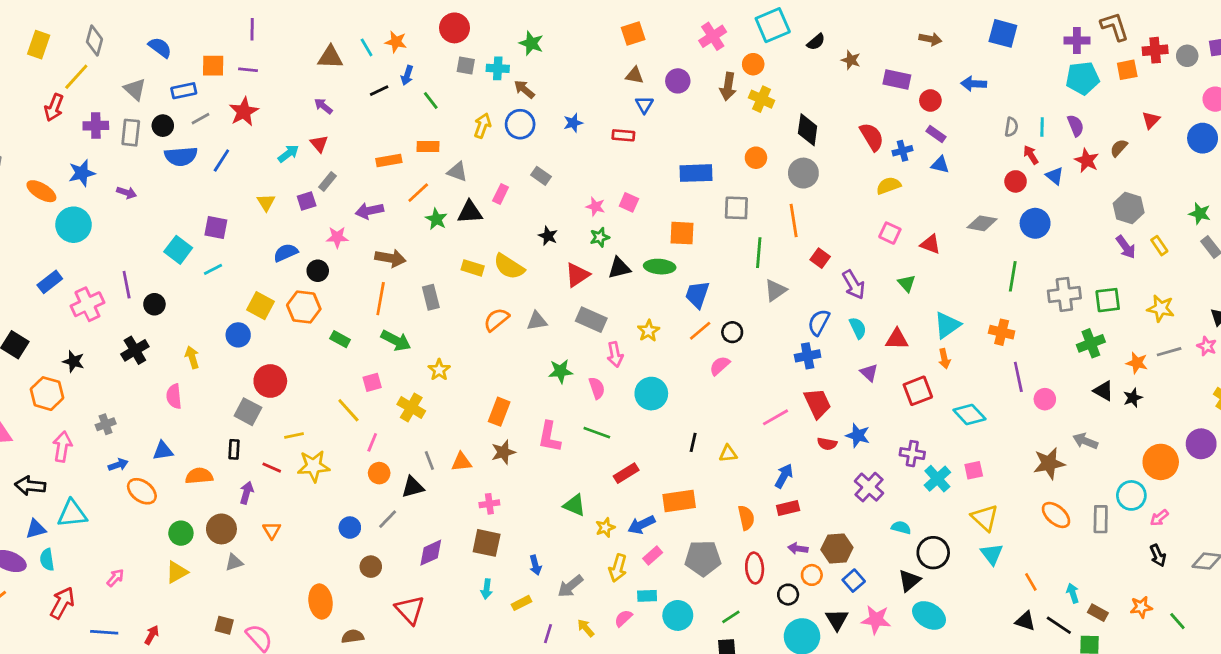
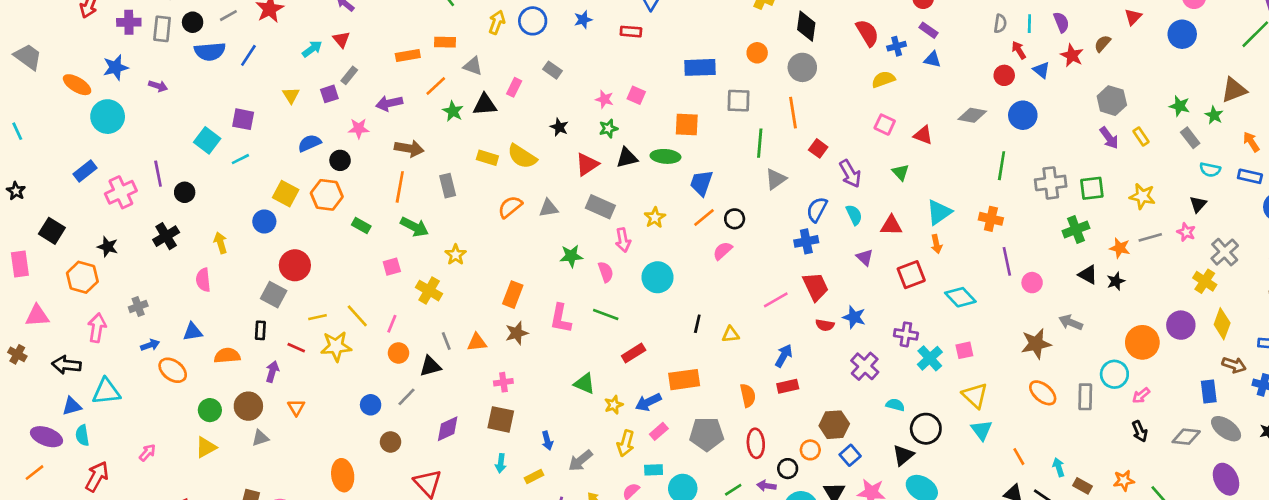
yellow line: (348, 410) -> (357, 316), moved
purple arrow: (798, 548) -> (766, 486), moved

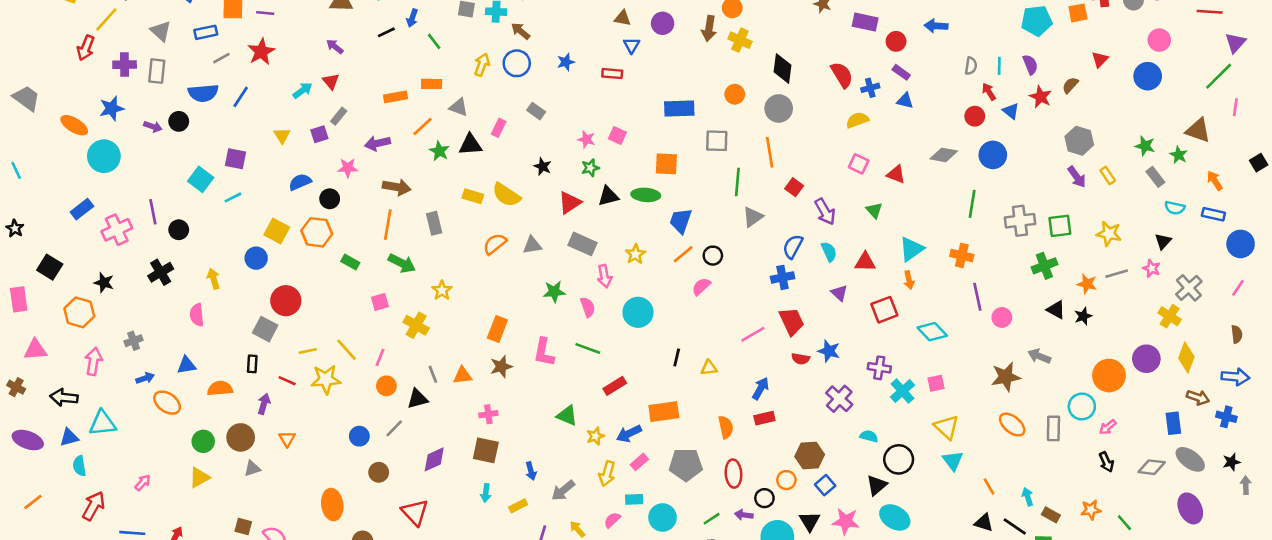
black circle: (193, 22) -> (179, 121), moved
brown triangle: (1234, 90) -> (1198, 130), turned 40
purple ellipse: (46, 437) -> (28, 440), moved

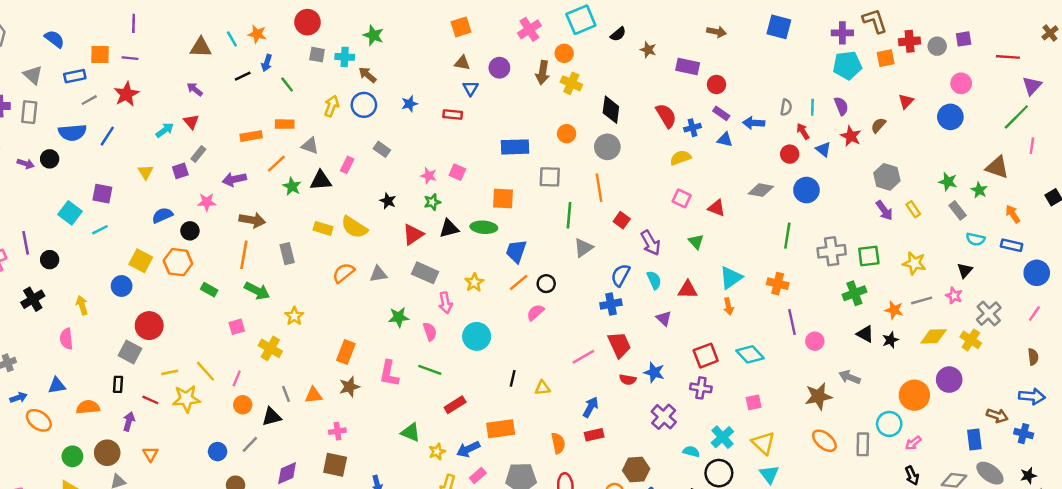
blue arrow: (936, 26) -> (754, 123), moved
red square: (884, 310) -> (706, 356), moved
yellow diamond: (1186, 357) -> (934, 336), moved, turned 68
cyan cross: (903, 391) -> (722, 437), moved

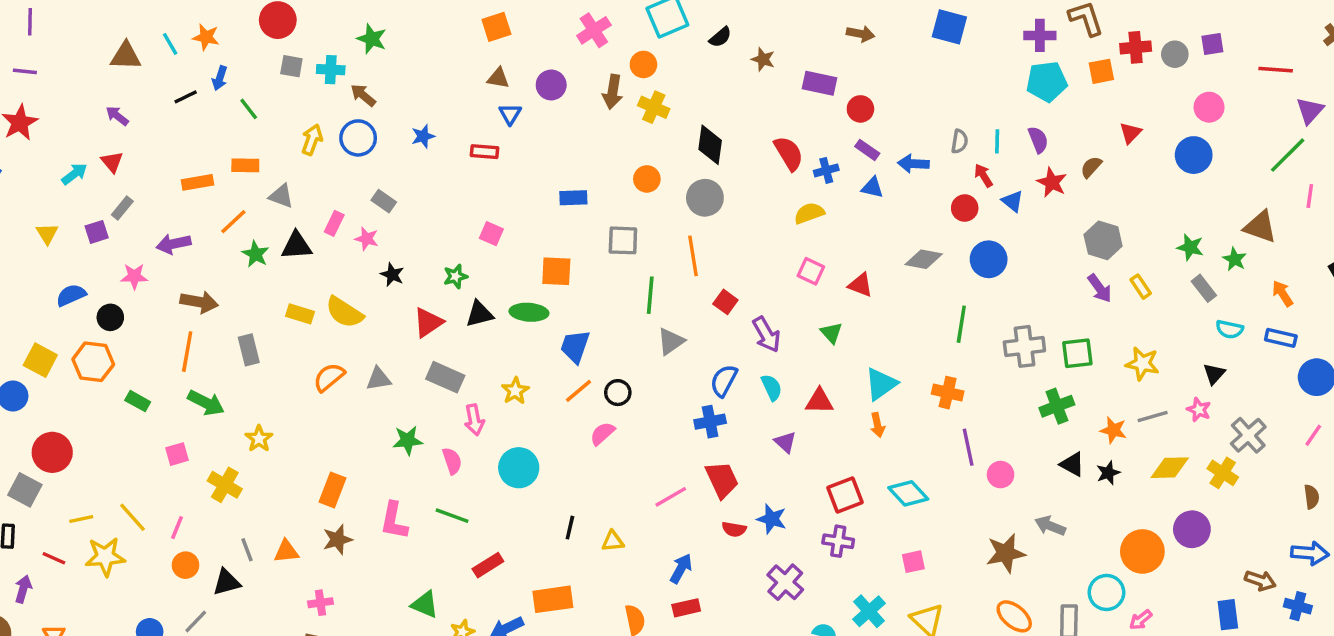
blue rectangle: (515, 147) -> (573, 198), size x0.7
pink star: (429, 176) -> (367, 239), moved

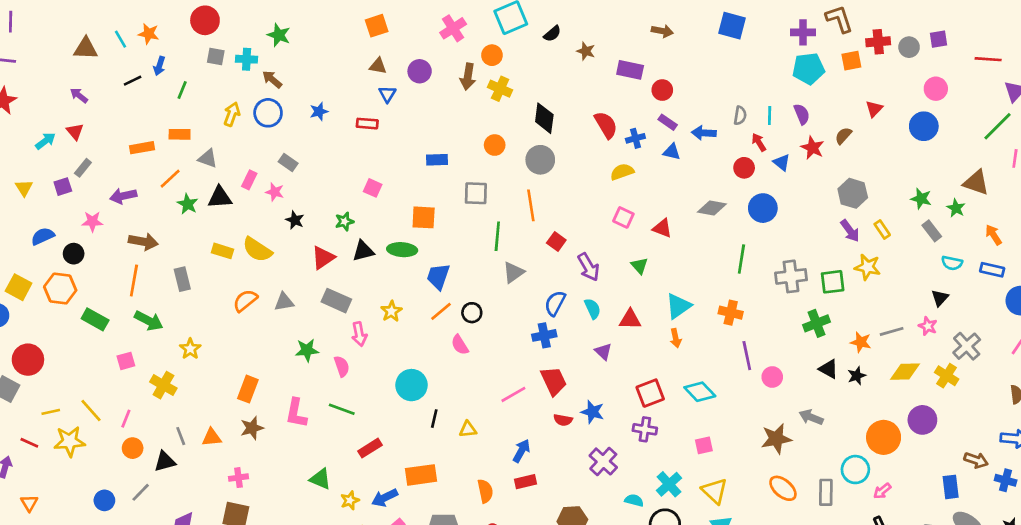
green line: (249, 109) -> (182, 90), turned 60
yellow star: (1142, 364) -> (867, 267), moved
green rectangle: (138, 401) -> (95, 319), size x1.4
pink semicircle: (602, 434) -> (460, 345), turned -80
cyan circle: (519, 468) -> (412, 385), moved

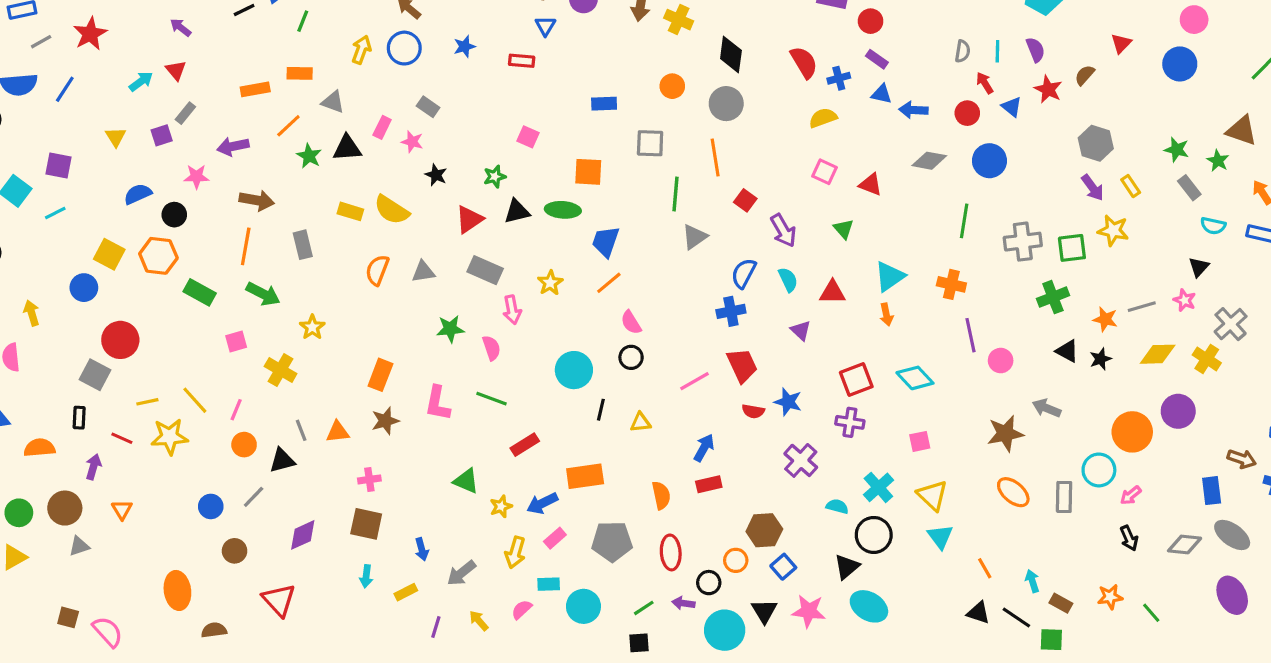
blue arrow: (704, 133) -> (913, 110), moved
orange semicircle: (245, 301) -> (377, 270), turned -30
black circle: (472, 313) -> (631, 357), moved

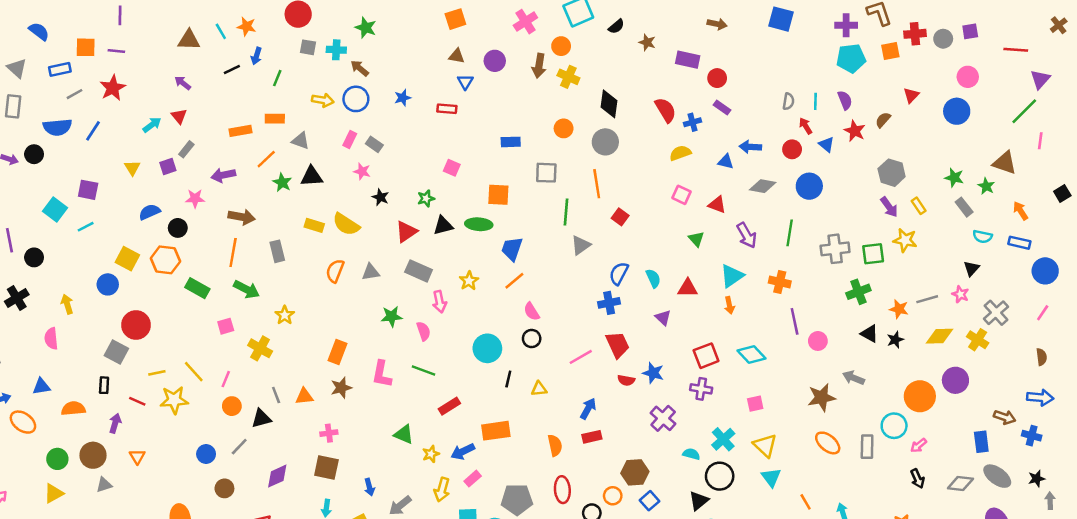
yellow arrow: (361, 50) -> (323, 100), turned 80
blue triangle: (882, 94) -> (726, 162), moved
pink rectangle: (382, 127) -> (350, 139), moved
purple arrow: (783, 230) -> (747, 235), moved
gray pentagon: (612, 541) -> (517, 499), moved

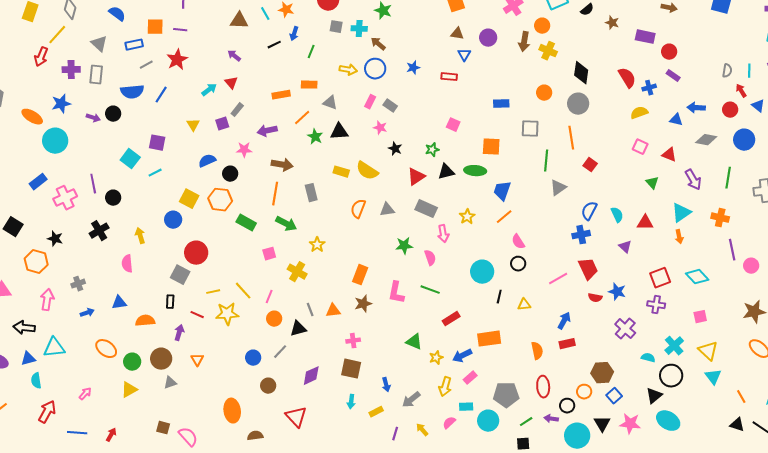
orange ellipse: (23, 422) -> (106, 349), moved

